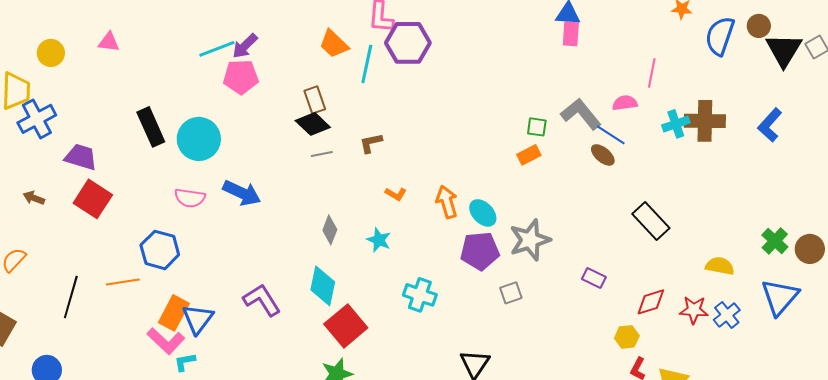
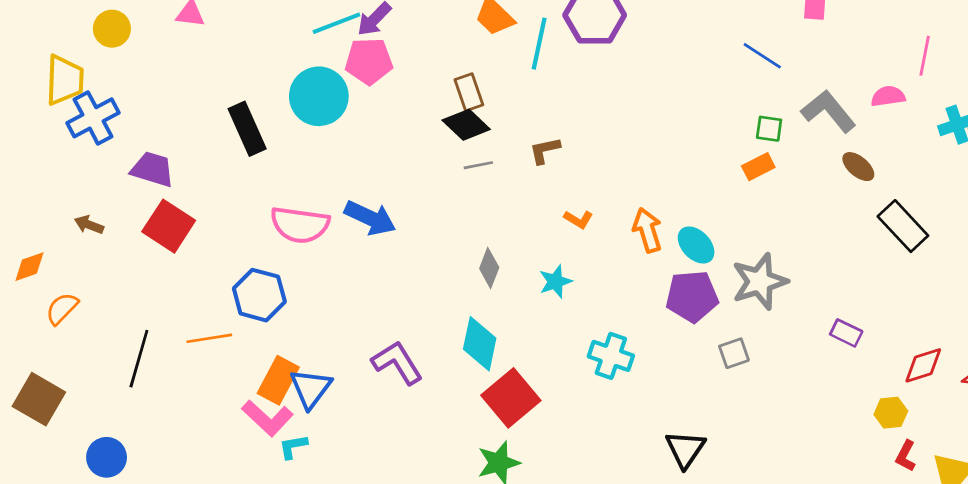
blue line: (611, 135) -> (762, 56), moved
cyan circle: (199, 139) -> (319, 96), moved
pink semicircle: (190, 198) -> (300, 225), size x1.4
black rectangle: (651, 221) -> (903, 226), moved
cyan star: (379, 240) -> (555, 282), turned 30

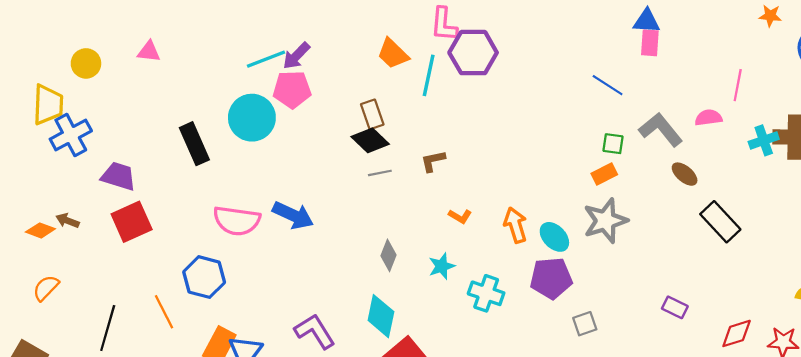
red square: (169, 226) -> (132, 222), turned 33
orange diamond: (29, 267) -> (40, 230), moved, turned 40
gray star: (760, 282) -> (605, 221), moved
orange line: (209, 338) -> (164, 312), turned 72
cyan cross: (611, 356) -> (486, 293), moved

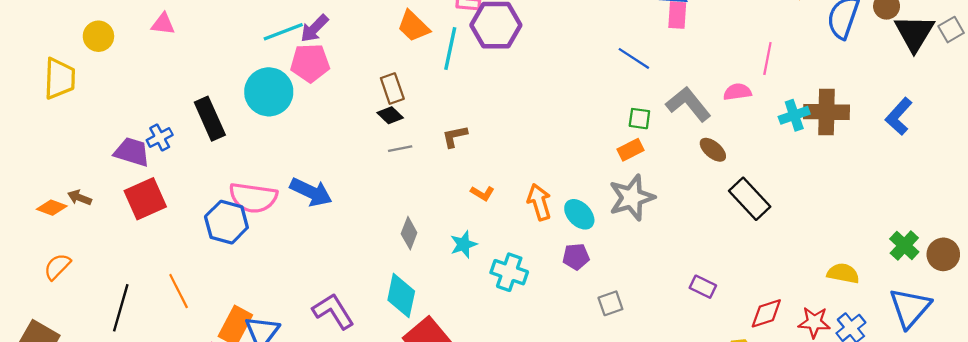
blue cross: (71, 135) -> (160, 138), moved, size x0.6
black diamond: (370, 140) -> (390, 115), size x0.7
blue hexagon: (204, 277) -> (226, 222), moved
purple pentagon: (551, 278) -> (576, 257), size x0.6

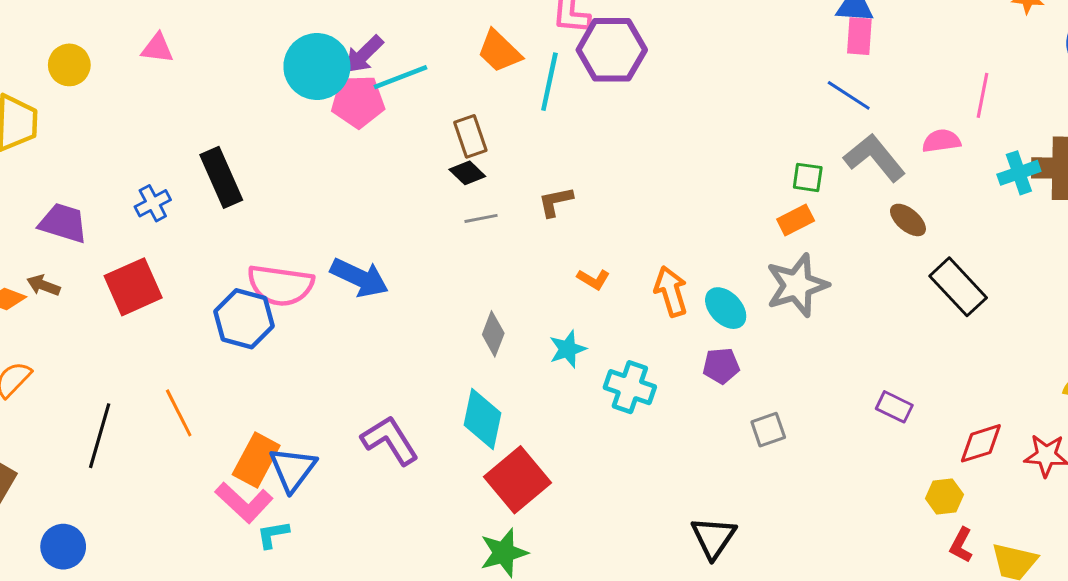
cyan line: (283, 32) -> (400, 77), moved
blue line: (634, 58) -> (849, 95), moved
cyan circle: (269, 92) -> (317, 66), moved
purple trapezoid: (132, 152) -> (63, 223), moved

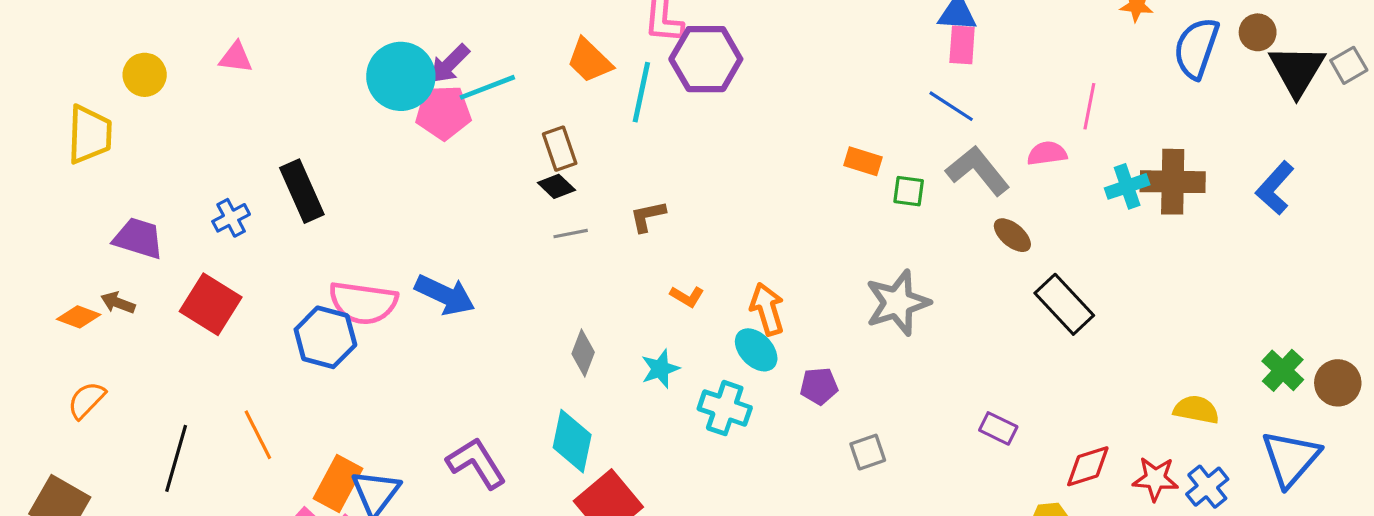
orange rectangle: (796, 220) -> (863, 161), moved, turned 44
red square: (133, 287) -> (211, 304), turned -34
cyan ellipse: (726, 308) -> (756, 350), moved

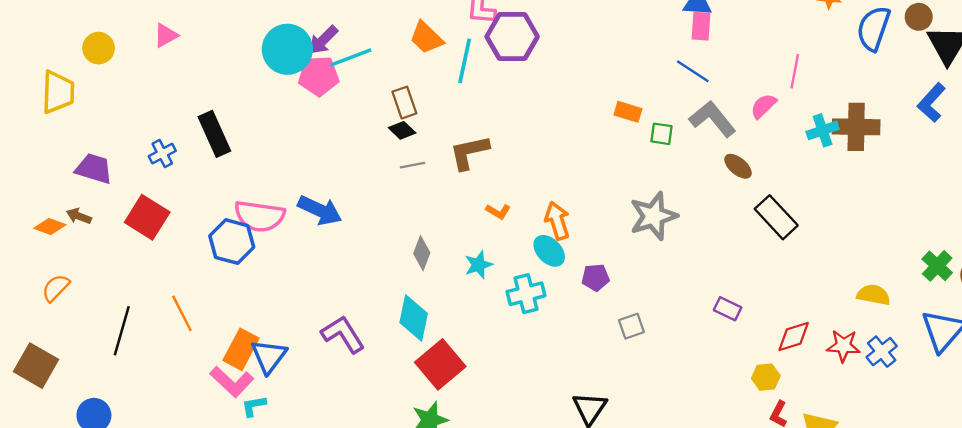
pink triangle: (236, 57) -> (166, 35), turned -36
pink semicircle: (1047, 153) -> (763, 106), turned -36
blue L-shape: (1275, 188) -> (931, 103), moved
brown L-shape: (648, 216) -> (469, 152), size x1.5
cyan cross: (725, 408) -> (526, 294), turned -33

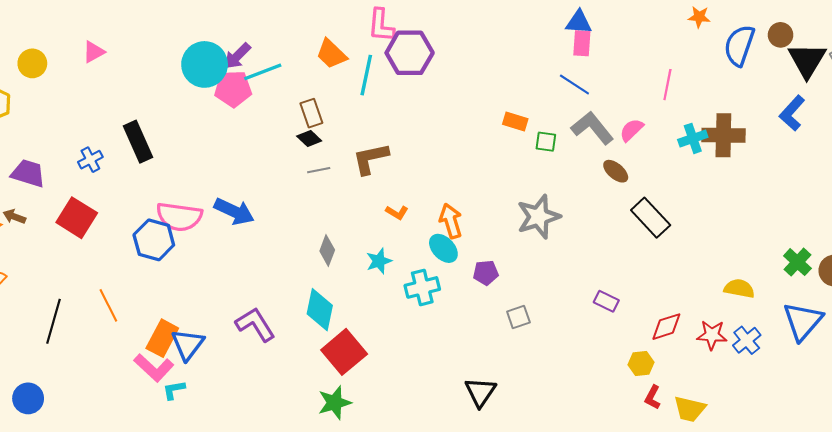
pink semicircle: (763, 106) -> (632, 130), moved

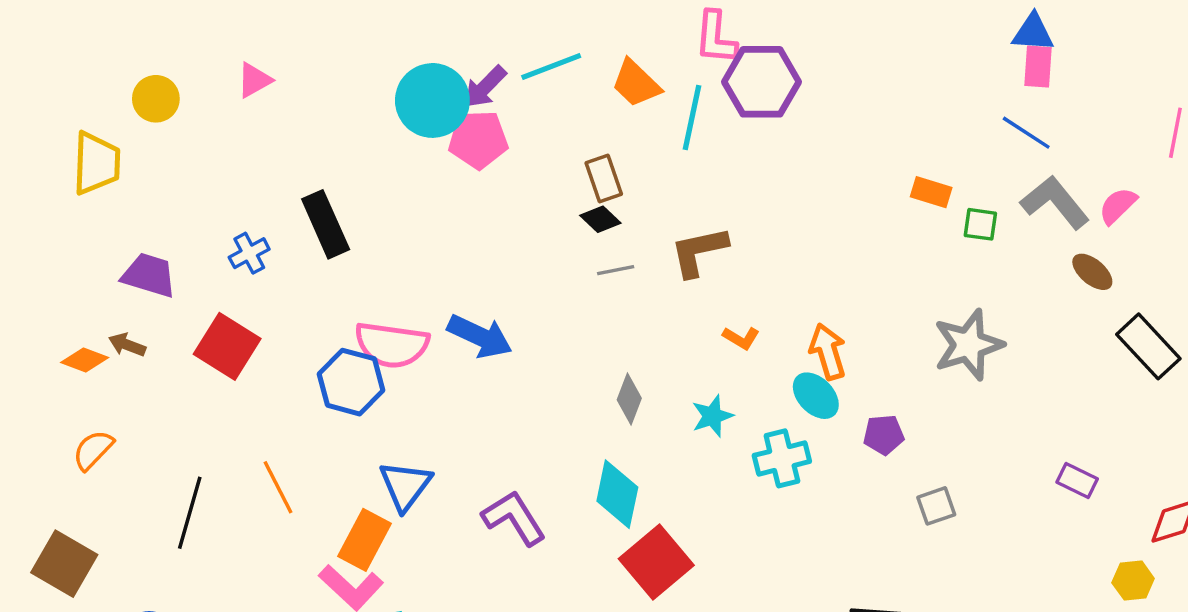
cyan line: (263, 72) -> (551, 67), moved
blue triangle: (188, 345) -> (405, 486), moved

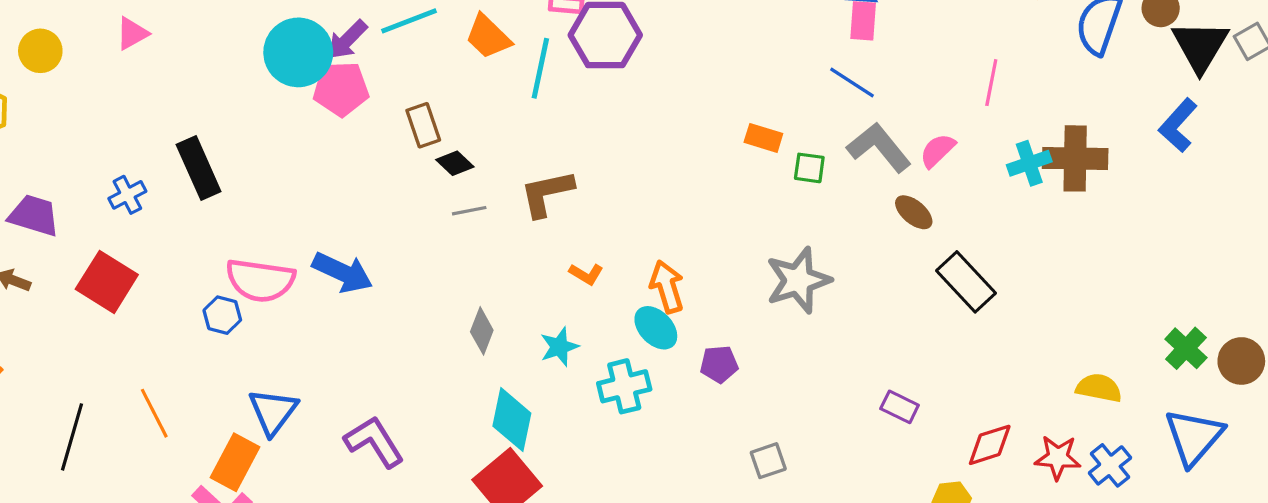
brown rectangle: (604, 179) -> (423, 125), moved
blue hexagon: (351, 382) -> (222, 315), size x0.6
cyan diamond: (617, 494) -> (512, 420), moved
gray square: (936, 506) -> (768, 461), moved

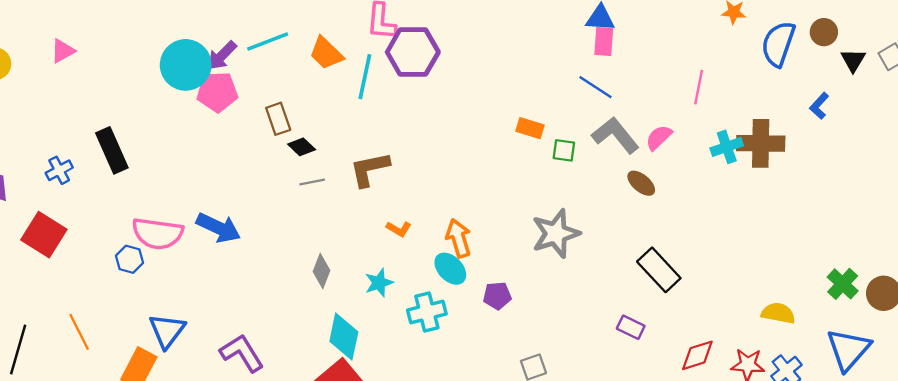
black triangle: (1200, 46) -> (853, 60), size x0.6
blue L-shape: (1178, 125) -> (819, 106), moved, size x0.7
black rectangle: (966, 282) -> (659, 270), moved

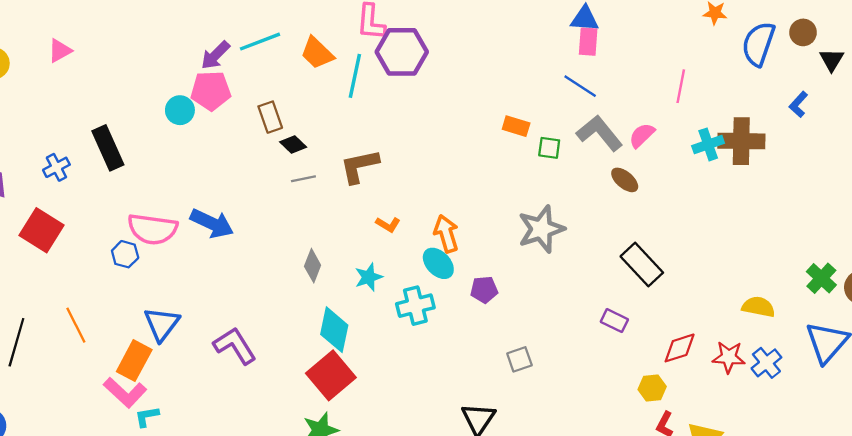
cyan circle: (186, 65) -> (180, 110), moved, size x0.6

